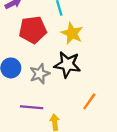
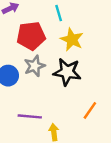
gray star: (40, 74) -> (35, 66), moved

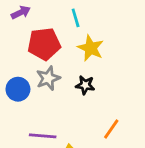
black star: (67, 72) -> (85, 85), size x0.6

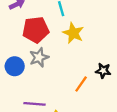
black star: (85, 85) -> (103, 71), moved
orange line: (111, 129) -> (81, 84), moved

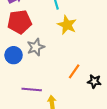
red pentagon: (36, 30) -> (20, 22), moved
black star: (103, 71) -> (94, 81), moved

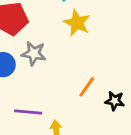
gray star: (36, 47) -> (34, 53), turned 30

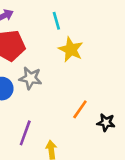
purple line: (28, 112) -> (25, 133), turned -75

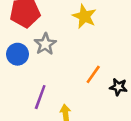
gray star: (30, 78) -> (45, 44), turned 30

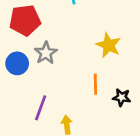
yellow star: (84, 16) -> (109, 45), moved
orange line: (93, 74) -> (95, 84), turned -36

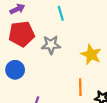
gray star: (46, 53) -> (51, 45), moved, turned 30

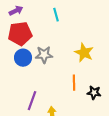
gray star: (51, 45) -> (44, 55), moved
blue circle: (15, 70) -> (23, 58), moved

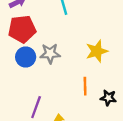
yellow star: (84, 53) -> (97, 51), turned 30

